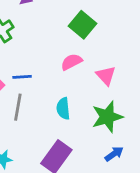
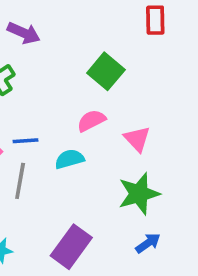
cyan semicircle: (63, 109) -> (69, 159), moved, turned 80

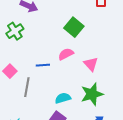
blue line: (26, 141) -> (43, 65), moved
cyan semicircle: (69, 159) -> (63, 98), moved

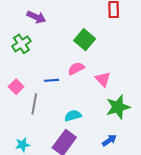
green star: (92, 94) -> (118, 107), moved

